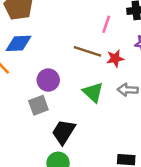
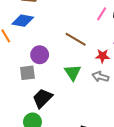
pink line: (106, 24) -> (102, 14), moved
red star: (115, 58) -> (102, 56), moved

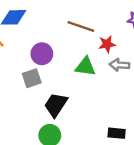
red star: (102, 56) -> (107, 44), moved
green triangle: (73, 72) -> (85, 67), turned -36

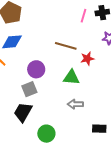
gray arrow: (119, 65) -> (75, 104), moved
black trapezoid: (56, 105) -> (23, 112), moved

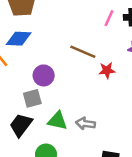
green triangle: (71, 77) -> (57, 121), moved

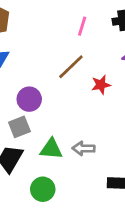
pink line: (109, 18) -> (82, 26), moved
brown line: (83, 52) -> (71, 67), turned -60

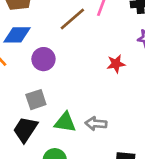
brown line: (71, 67) -> (72, 19), moved
purple circle: (29, 99) -> (43, 59), moved

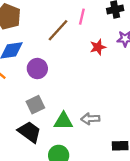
red star: (116, 64) -> (98, 47), moved
black trapezoid: (25, 129) -> (29, 132), turned 100

